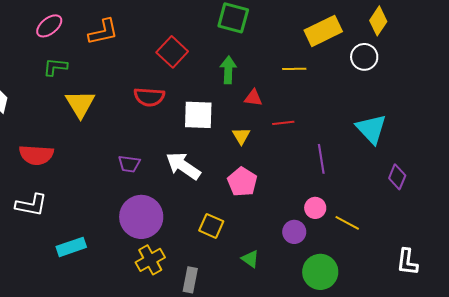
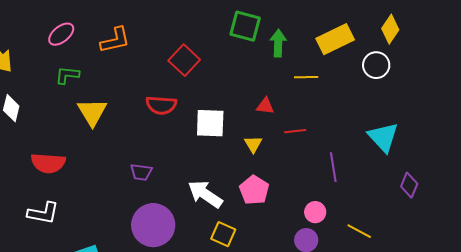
green arrow: (228, 70) -> (278, 43), moved
white arrow: (183, 166) -> (205, 194), moved
pink circle: (315, 208) -> (315, 212), moved

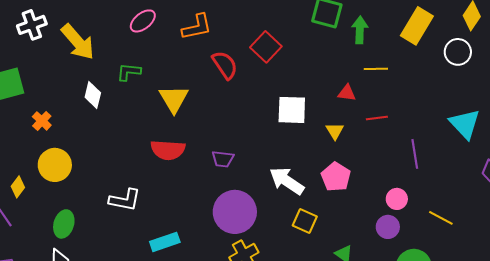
yellow rectangle: (335, 39) -> (417, 26), turned -33
green L-shape: (67, 75) -> (129, 72), moved
yellow line: (306, 77) -> (376, 69), moved
red semicircle: (161, 105) -> (225, 65), moved, turned -128
red semicircle: (48, 163) -> (168, 150), moved

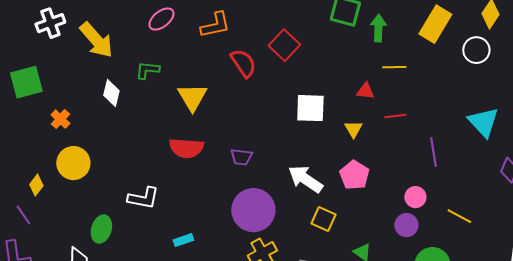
green ellipse: (64, 224) -> (101, 229), moved
cyan rectangle: (165, 242) -> (183, 240), size x0.7

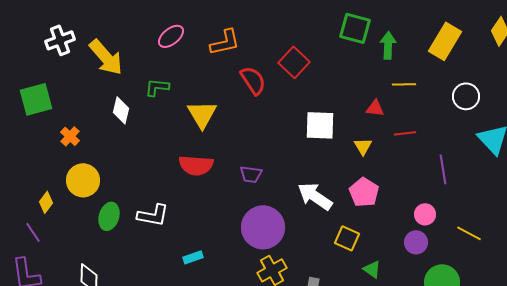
white circle: (476, 50) -> (466, 96), moved
yellow square: (323, 219) -> (347, 238), moved
green ellipse: (101, 229) -> (109, 216), moved

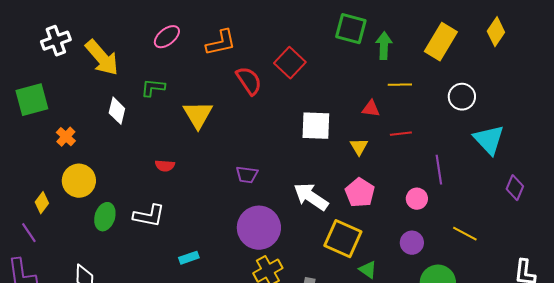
red semicircle: (196, 165) -> (165, 166), moved, size x0.6
pink circle: (425, 214) -> (417, 199), moved
yellow square: (347, 238) -> (343, 239), size x1.5

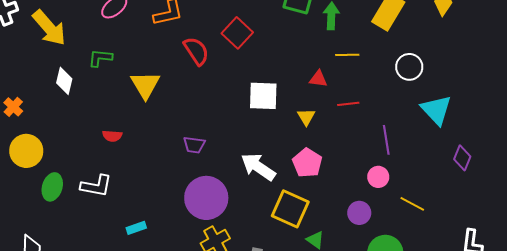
pink circle: (417, 199) -> (378, 177), moved

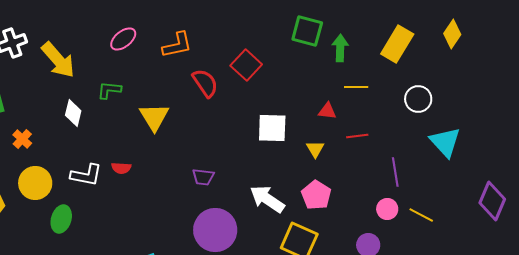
purple diamond: (462, 158) -> (492, 201), moved, size x1.5
white L-shape: (96, 186) -> (86, 175), moved
yellow line: (412, 204) -> (421, 215), moved

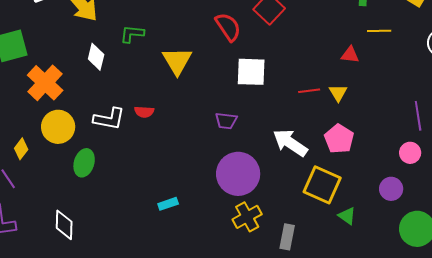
white square: (272, 128) -> (251, 72), moved
red line: (357, 136) -> (309, 91), moved
orange cross: (22, 139) -> (45, 83), size x1.8

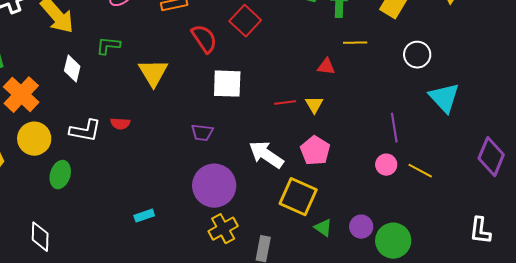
purple circle: (391, 189) -> (361, 227), moved

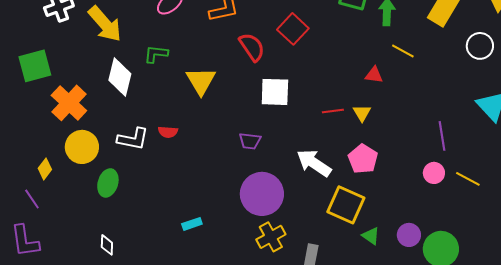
yellow line: (355, 43) -> (403, 51), turned 30
white circle: (417, 55) -> (480, 46), moved
white diamond: (72, 69) -> (120, 77), size x1.4
white diamond: (40, 237) -> (107, 245), moved, size x0.7

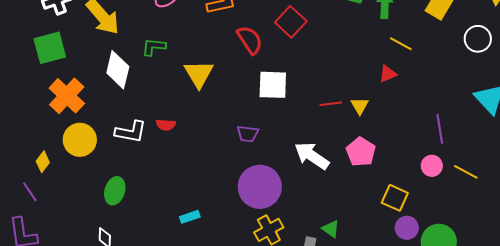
green square: (35, 66) -> (50, 48), moved
red triangle: (374, 75) -> (388, 74), moved, turned -30
green ellipse: (108, 183) -> (115, 191), moved
yellow square: (346, 205) -> (395, 198), moved, size x0.7
green triangle: (371, 236) -> (331, 229), moved

